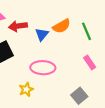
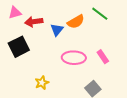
green line: (86, 31) -> (100, 14), moved, turned -30
pink ellipse: (43, 68) -> (74, 58), moved

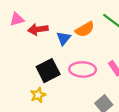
black square: (19, 47) -> (48, 71), moved
yellow star: (42, 83) -> (38, 95), moved

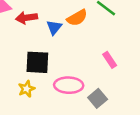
pink ellipse: (83, 69) -> (69, 85), moved
black square: (48, 71) -> (37, 62), turned 30

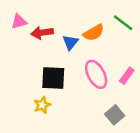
pink rectangle: (110, 60) -> (127, 76), turned 70
pink ellipse: (69, 85) -> (96, 74), moved, turned 60

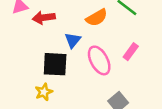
blue triangle: (70, 42) -> (73, 40), moved
pink rectangle: (127, 76) -> (131, 52), moved

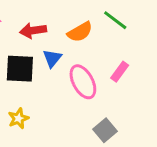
red arrow: (44, 18) -> (33, 30), moved
black square: (55, 64) -> (20, 69), moved

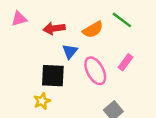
black square: (20, 69) -> (53, 76), moved

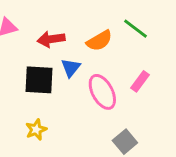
black square: (53, 76) -> (39, 80), moved

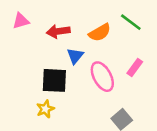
black square: (39, 80) -> (54, 80), moved

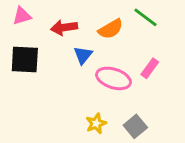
pink ellipse: (102, 77) -> (113, 78), turned -44
black square: (54, 80) -> (25, 60), moved
yellow star: (45, 109) -> (96, 123), moved

